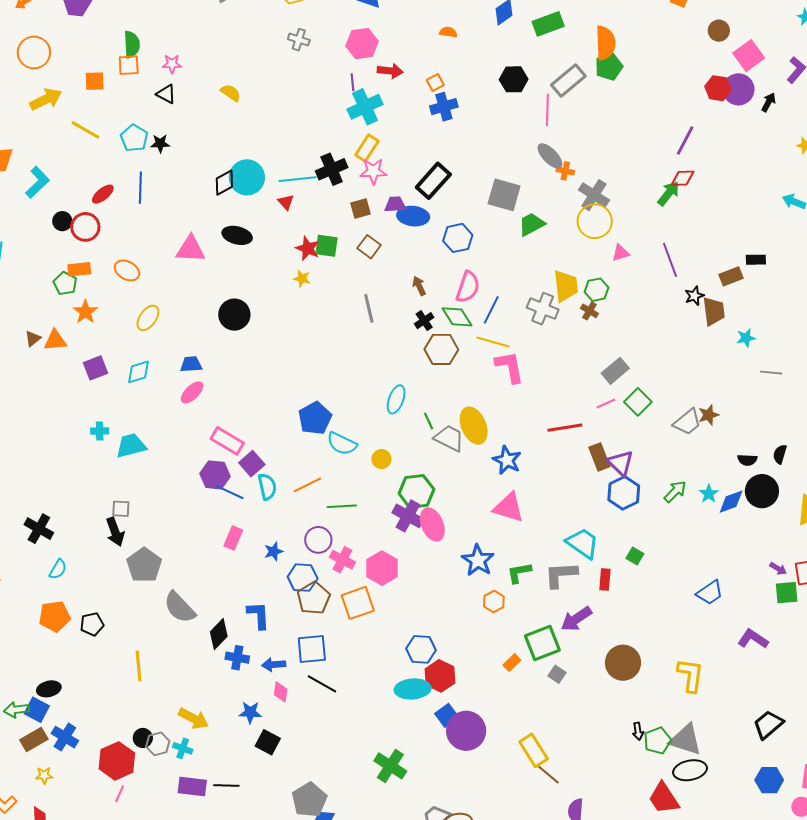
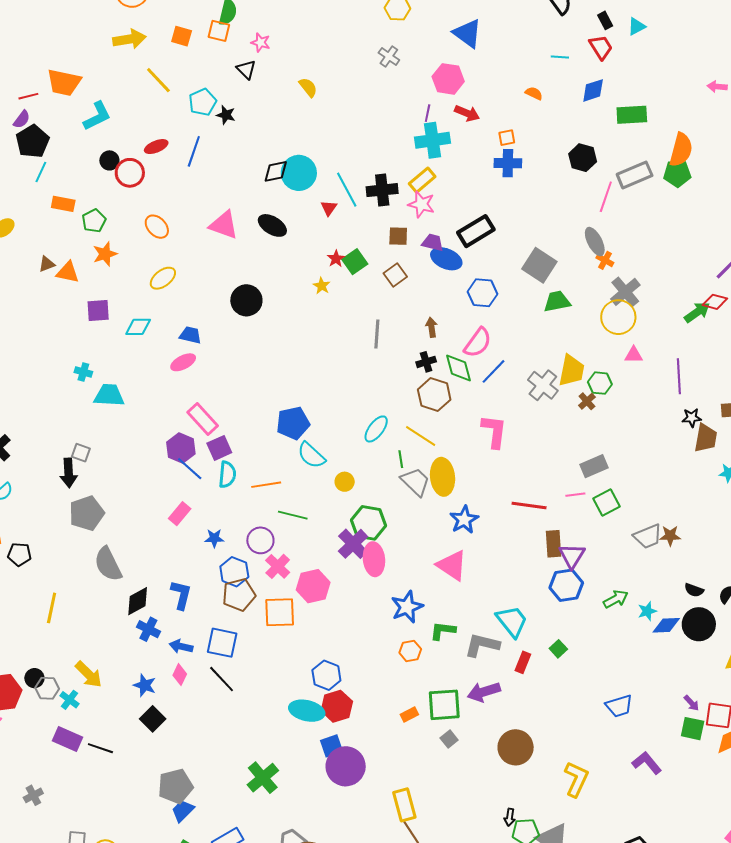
cyan line: (298, 179) -> (347, 190), turned 51
green square: (326, 246) -> (355, 262), turned 30
red star: (308, 248) -> (336, 259), size x0.7
orange rectangle: (79, 269) -> (63, 204), moved
yellow line: (493, 342) -> (421, 436), moved

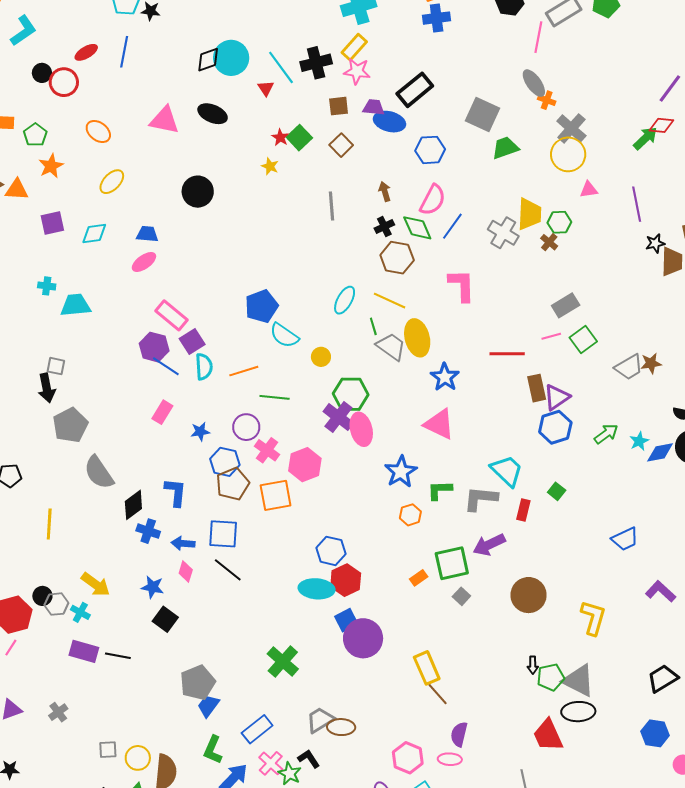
purple triangle: (572, 556) -> (557, 397), turned 32

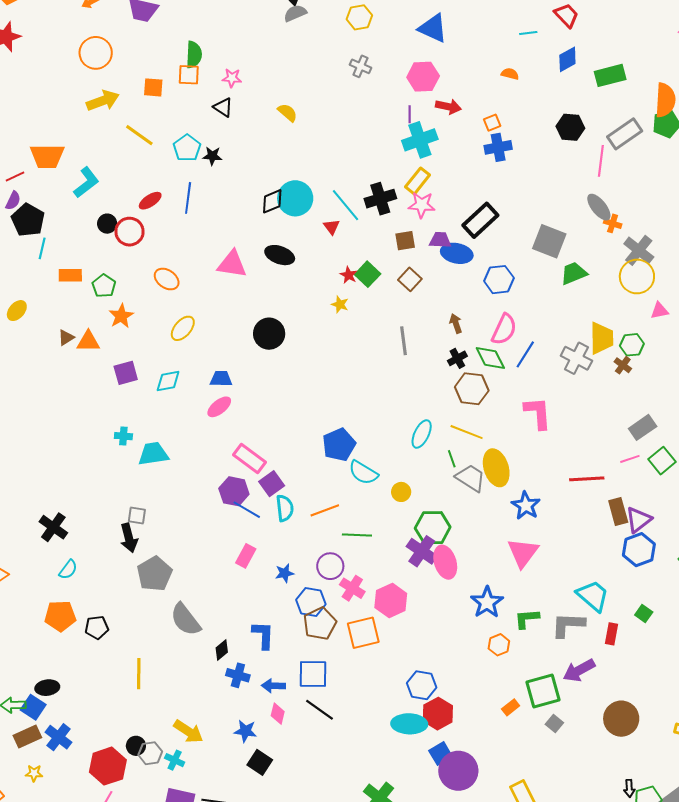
pink triangle: (439, 424) -> (523, 553), turned 44
black diamond: (133, 505) -> (222, 650), size x0.7

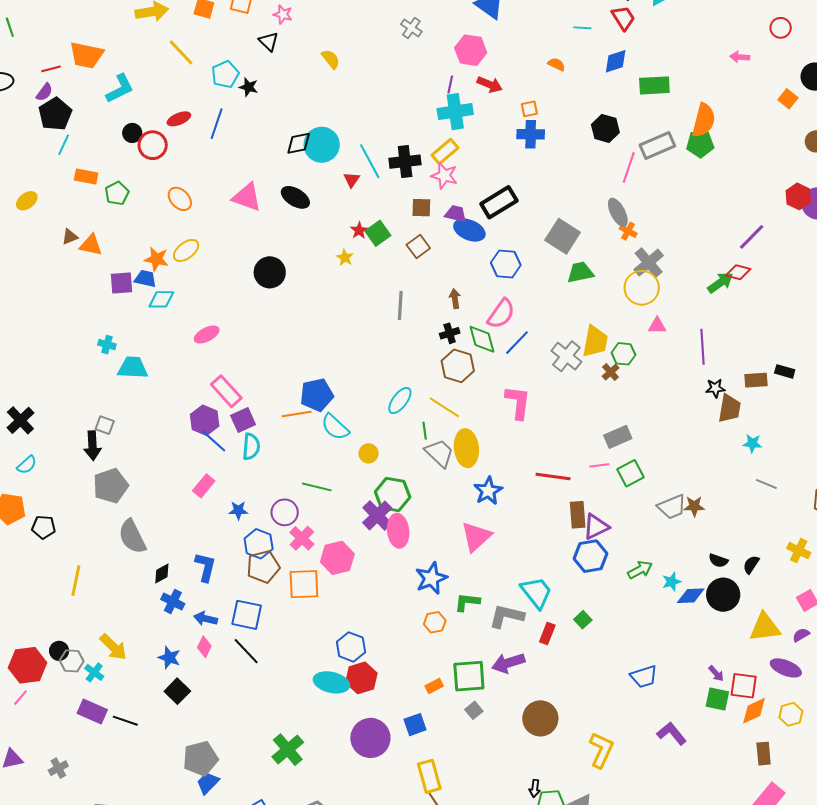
orange star: (121, 316) -> (156, 259), moved, turned 30
blue trapezoid: (221, 379) -> (145, 279), moved
orange line: (325, 510) -> (297, 414), moved
blue square: (441, 754) -> (415, 725), moved

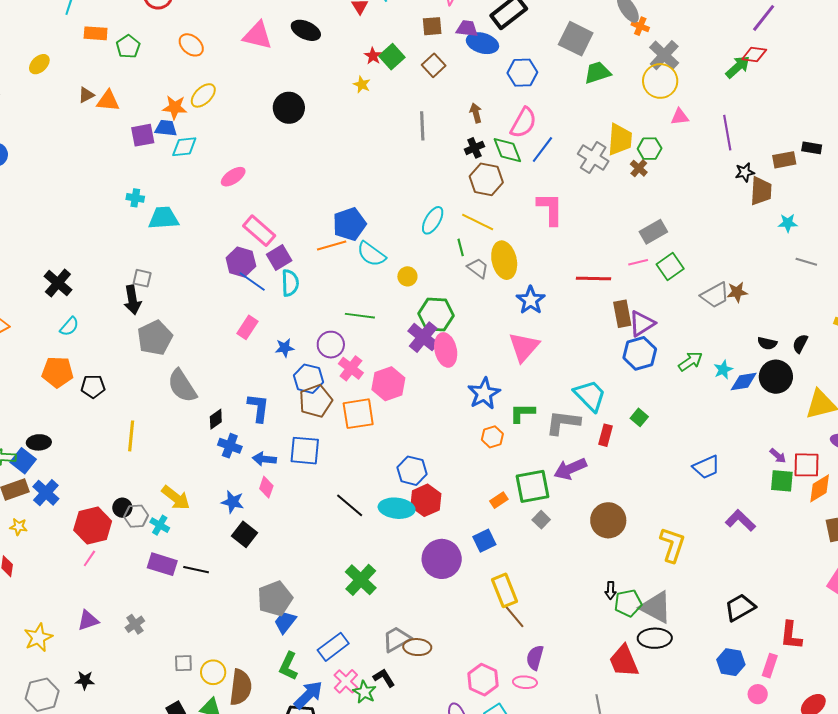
gray trapezoid: (439, 453) -> (478, 268), size x0.7
black line: (246, 651) -> (350, 505), moved

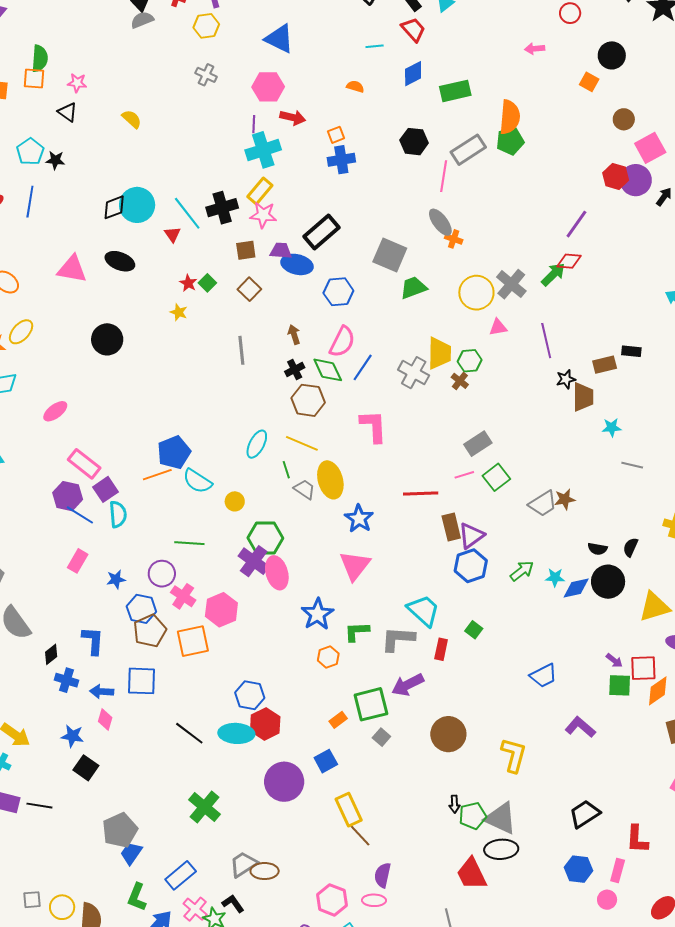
gray cross: (664, 55) -> (511, 284), moved
green square: (392, 57) -> (207, 283), size x0.7
cyan star: (723, 370) -> (555, 577), turned 30

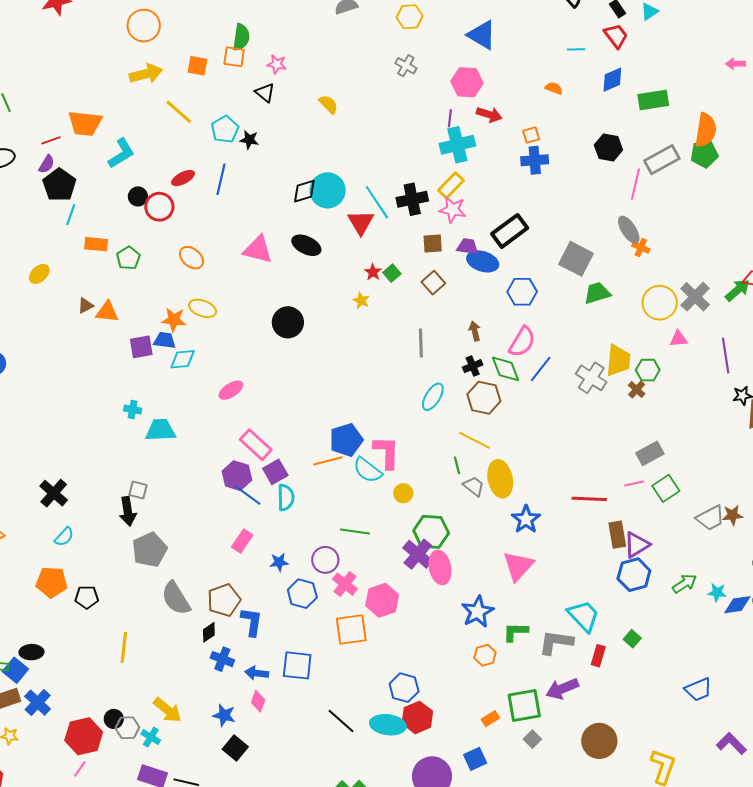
red triangle: (173, 234) -> (361, 222), size x1.6
yellow ellipse: (21, 332) -> (203, 308), turned 64
pink L-shape: (374, 426) -> (387, 452), moved
cyan ellipse: (257, 444) -> (433, 397), moved
brown pentagon: (150, 631) -> (224, 600), moved

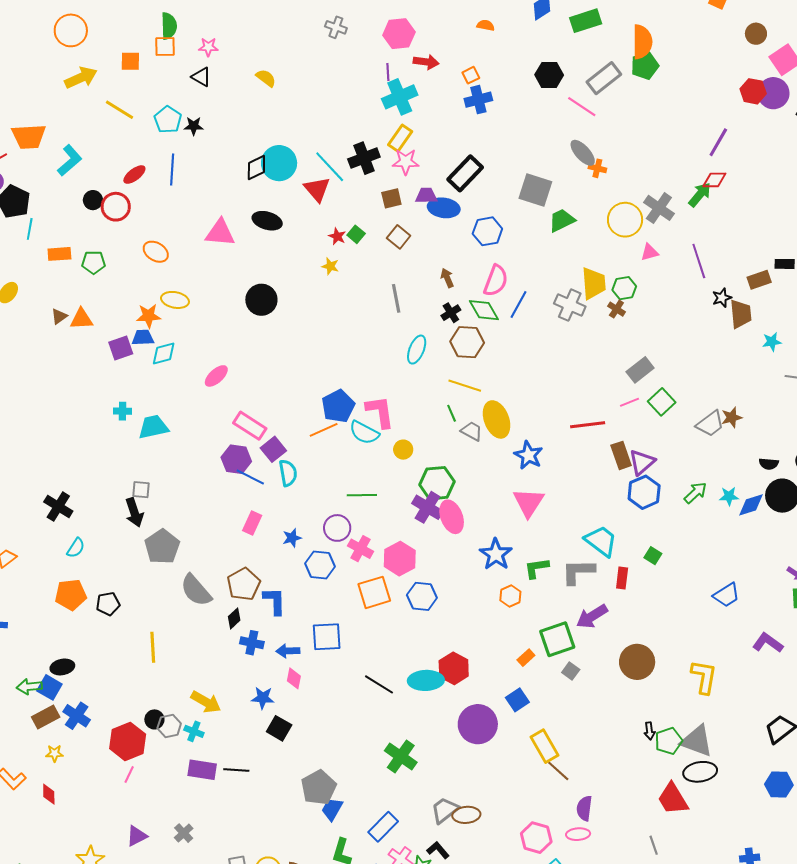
pink line: (635, 184) -> (582, 107), turned -60
green pentagon: (128, 258) -> (94, 262), turned -30
blue hexagon: (404, 688) -> (422, 596), moved

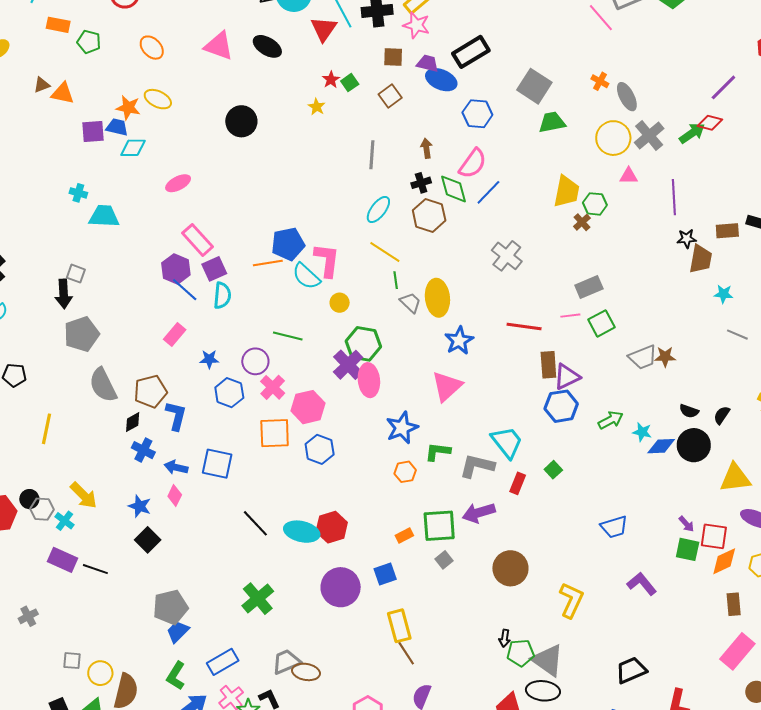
gray ellipse: (583, 153) -> (627, 97), moved
gray cross: (570, 305) -> (507, 256), moved
yellow line: (465, 386) -> (385, 252), moved

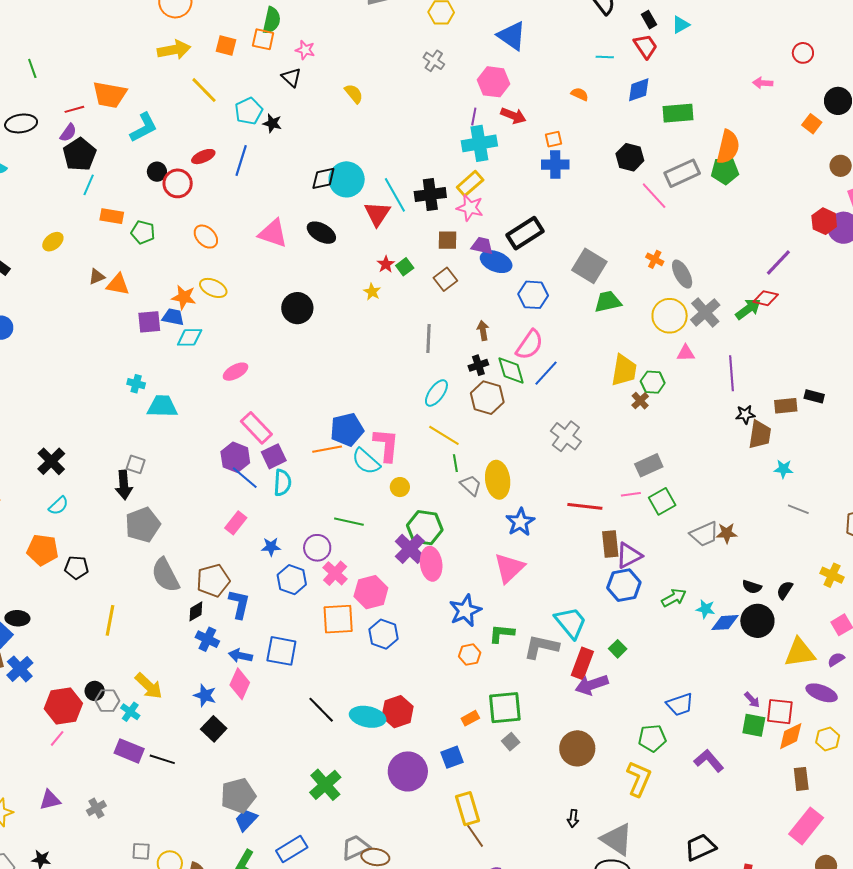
red rectangle: (518, 483) -> (582, 663), size x1.4
pink diamond: (175, 495) -> (240, 684), size x1.4
purple arrow: (479, 513) -> (592, 685), moved
green pentagon: (521, 653) -> (652, 738), moved

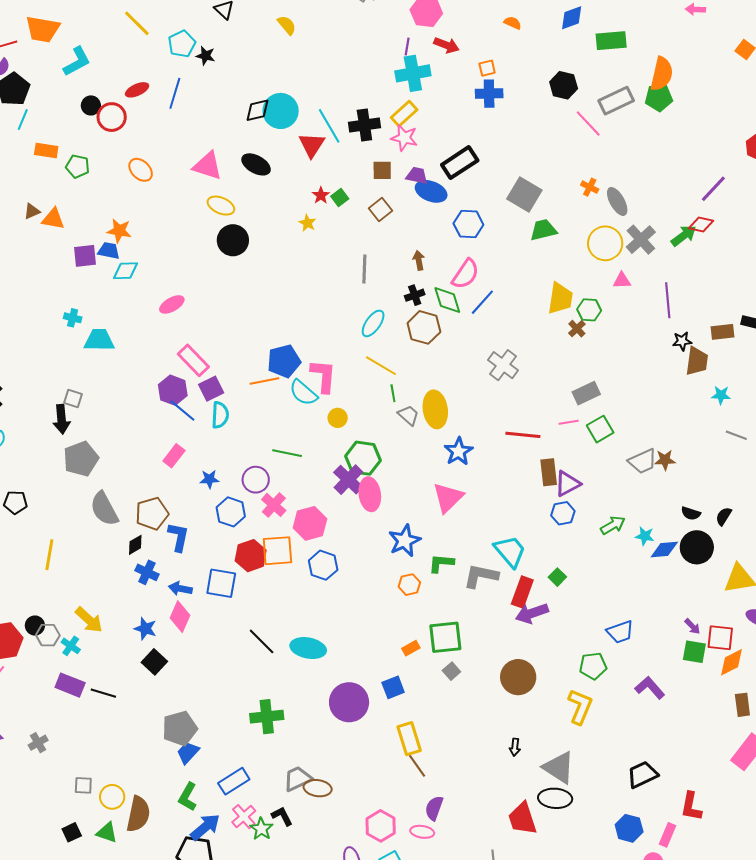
yellow ellipse: (213, 288) -> (221, 206), moved
blue hexagon: (624, 585) -> (563, 513), size x0.7
red hexagon: (398, 712) -> (251, 556), moved
green cross: (325, 785) -> (267, 717), turned 36

